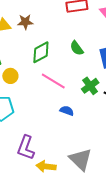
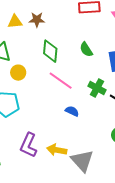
green diamond: (41, 52) -> (50, 51), turned -60
green cross: (90, 86) -> (97, 88), turned -30
yellow arrow: (46, 166) -> (57, 150), moved

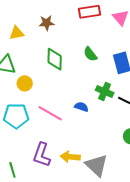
brown star: (37, 20) -> (47, 23), moved
pink line: (61, 81) -> (50, 113), moved
blue semicircle: (72, 111) -> (81, 107), moved

